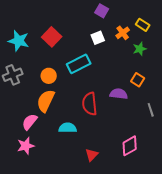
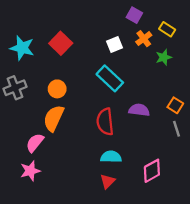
purple square: (102, 11) -> (134, 15), moved
cyan rectangle: (79, 64) -> (110, 78), moved, turned 70
orange square: (138, 80) -> (175, 105), moved
cyan semicircle: (68, 128) -> (111, 157), moved

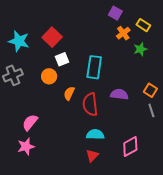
white square: (114, 44) -> (62, 59), moved
cyan rectangle: (110, 78) -> (94, 67), turned 55
orange semicircle: (54, 118) -> (69, 93), moved, size x0.6

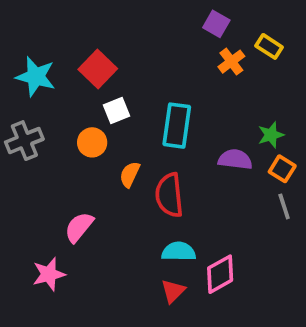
green star: (140, 49) -> (271, 135), moved
purple semicircle: (119, 94) -> (235, 159), moved
pink semicircle: (30, 122) -> (79, 227), moved
pink diamond: (130, 147) -> (220, 274), moved

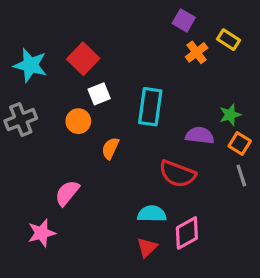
red semicircle: (169, 195) -> (177, 174), moved, turned -63

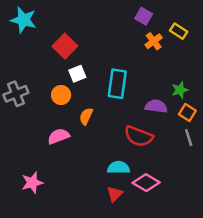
cyan star: (30, 65) -> (23, 20), moved
pink semicircle: (67, 193) -> (59, 136), moved, turned 30
pink diamond: (187, 233) -> (146, 183), turned 60

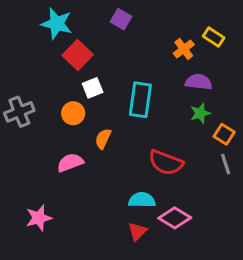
purple square: (144, 16) -> (121, 19), moved
cyan star: (23, 20) -> (57, 24), moved
green star: (180, 90) -> (200, 113), moved
purple semicircle: (156, 106) -> (199, 82), moved

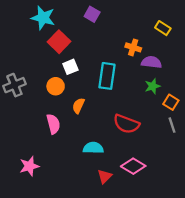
orange cross: (184, 49) -> (133, 47), moved, turned -35
pink semicircle: (70, 163) -> (53, 124), turned 96
cyan semicircle: (142, 200) -> (93, 148), moved

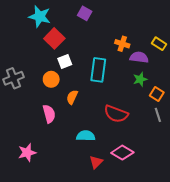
yellow rectangle: (163, 28) -> (159, 44), moved

